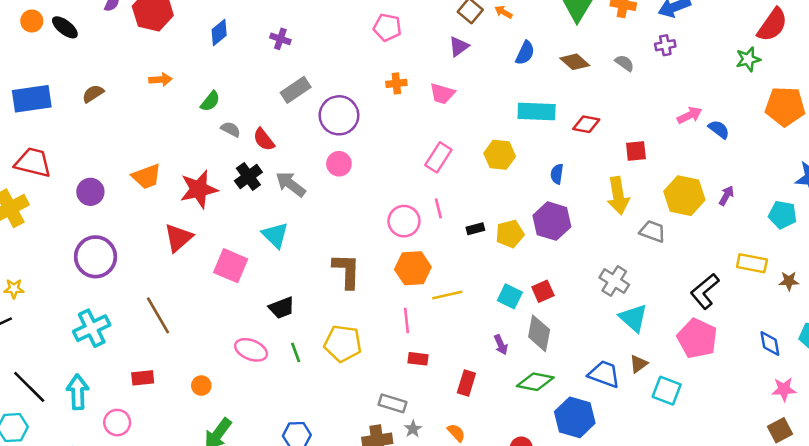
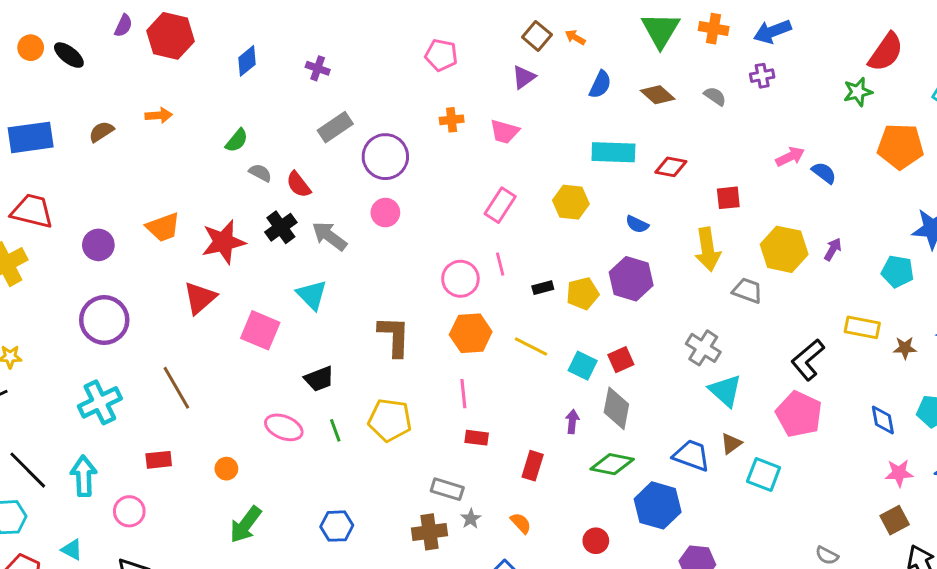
orange arrow: (161, 80) -> (159, 115), moved
blue semicircle: (557, 174) -> (637, 224), turned -72
yellow line: (447, 295) -> (531, 346), moved, turned 40
purple arrow: (501, 345) -> (572, 422), turned -150

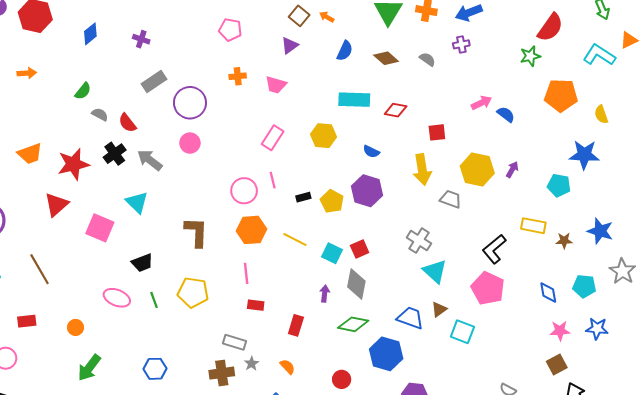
yellow pentagon: (583, 293) -> (332, 201), turned -30

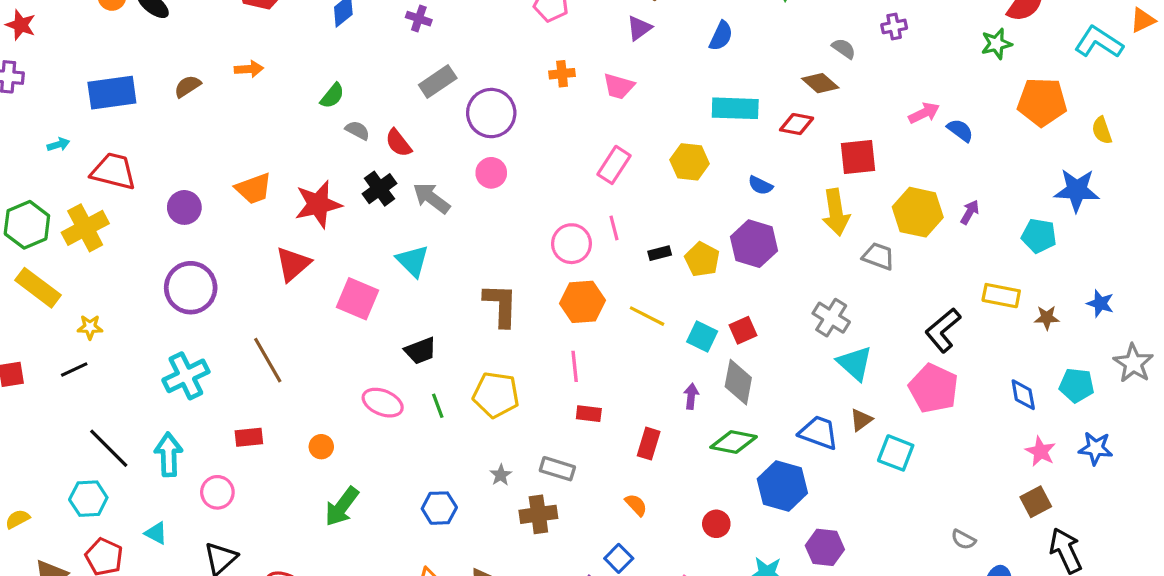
brown diamond: (386, 58) -> (820, 83), moved
red square: (437, 132) -> (858, 157), size x1.4
blue star: (600, 231) -> (1100, 303), size x0.7
pink star: (560, 331) -> (1040, 451), turned 30
gray star: (251, 364) -> (501, 475), moved

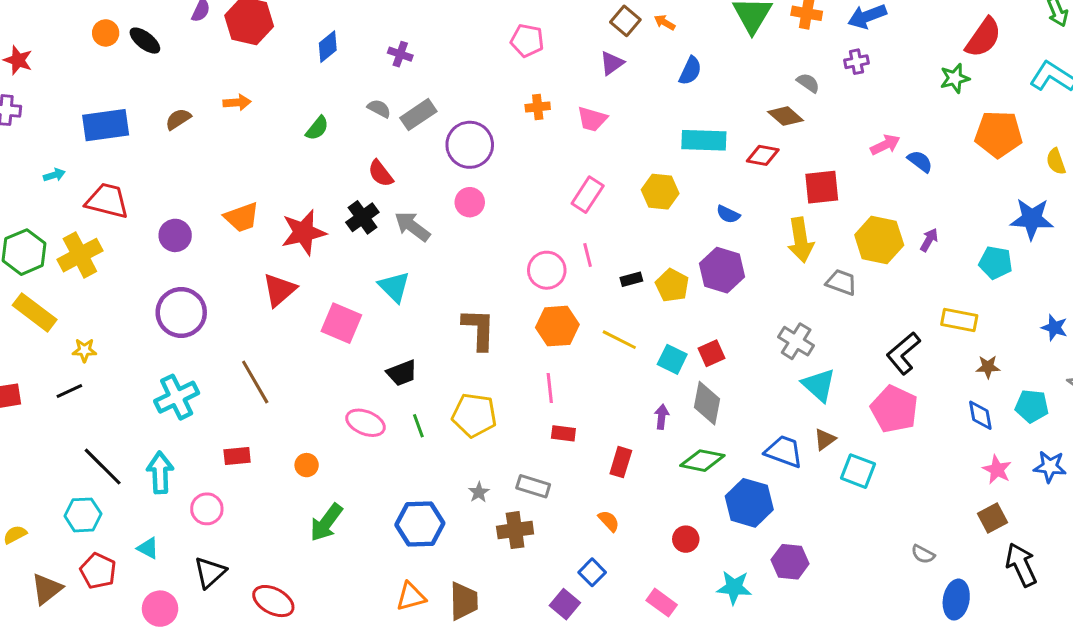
gray semicircle: (357, 130) -> (379, 109), moved
brown star: (1047, 318) -> (988, 367), moved
blue hexagon: (439, 508) -> (420, 524), size x1.4

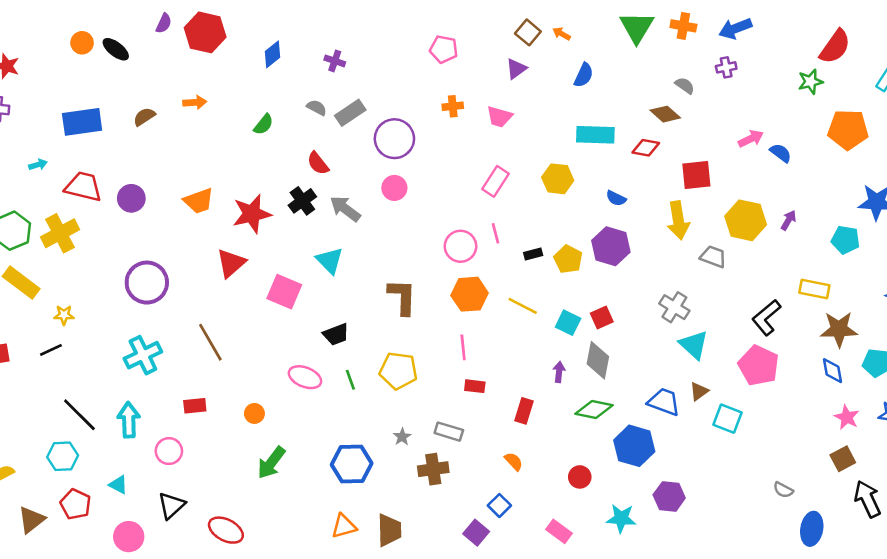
purple circle: (175, 235) -> (131, 198), moved
brown star: (988, 367) -> (839, 329), size x1.8

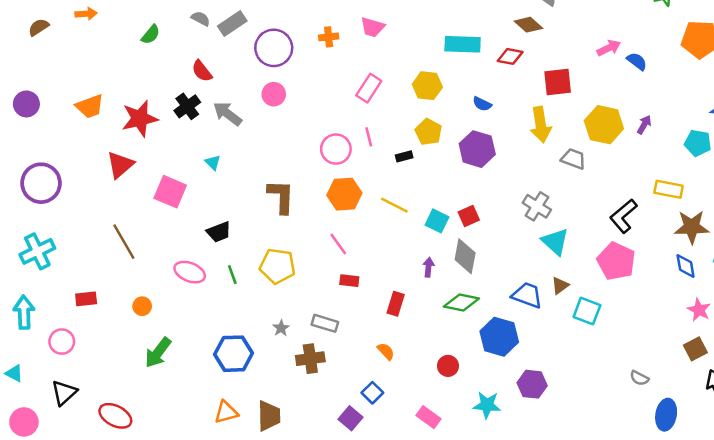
orange cross: (453, 106) -> (329, 37), moved
yellow pentagon: (568, 259) -> (428, 132), moved
cyan triangle: (330, 261) -> (213, 162), size x0.6
brown line: (210, 342) -> (124, 242), moved
pink line: (463, 347) -> (338, 244), turned -30

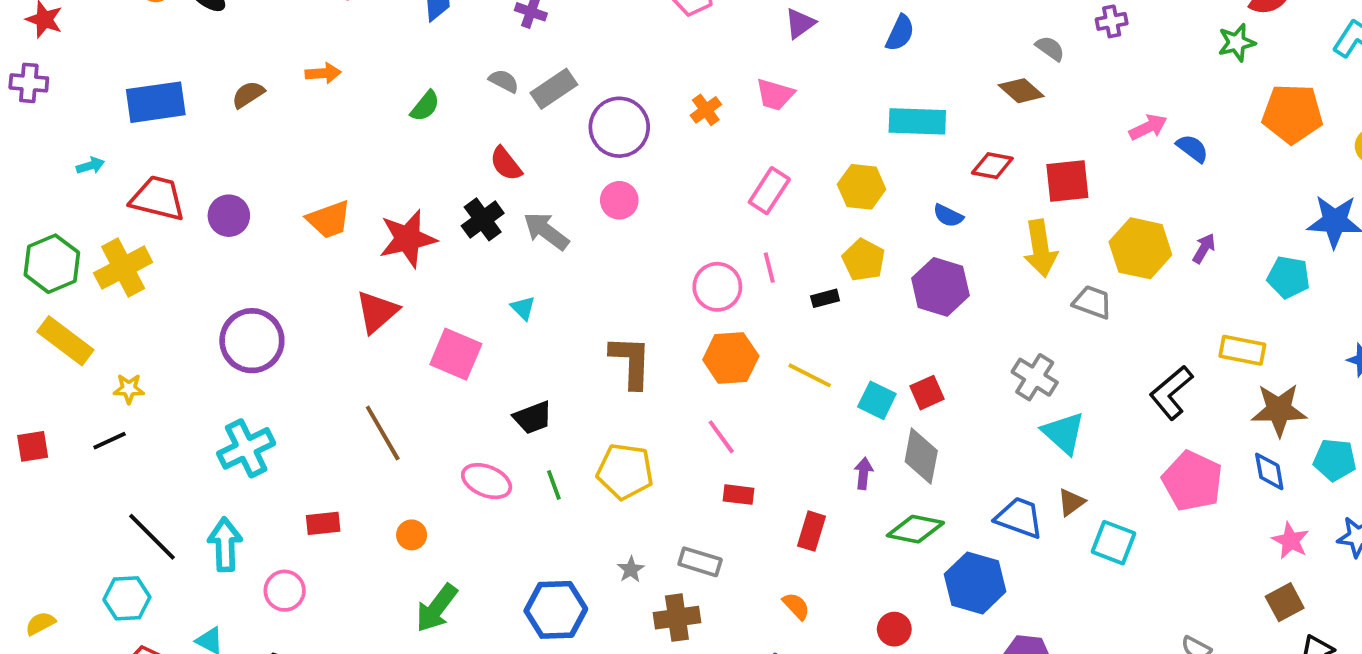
orange cross: (329, 37) -> (706, 110), turned -30
red diamond: (510, 56) -> (992, 166), moved
pink pentagon: (616, 261) -> (1192, 481), moved

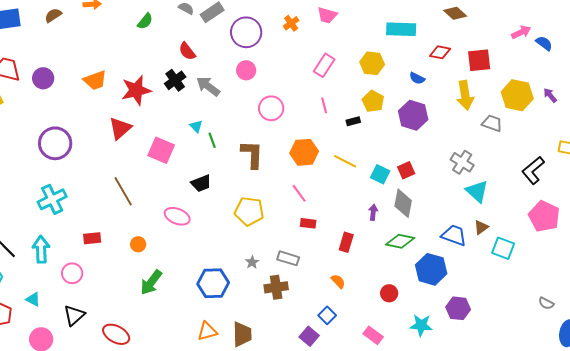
purple arrow: (1204, 248) -> (550, 95), turned -70
pink circle: (717, 287) -> (271, 108), moved
green line: (554, 485) -> (212, 140), moved

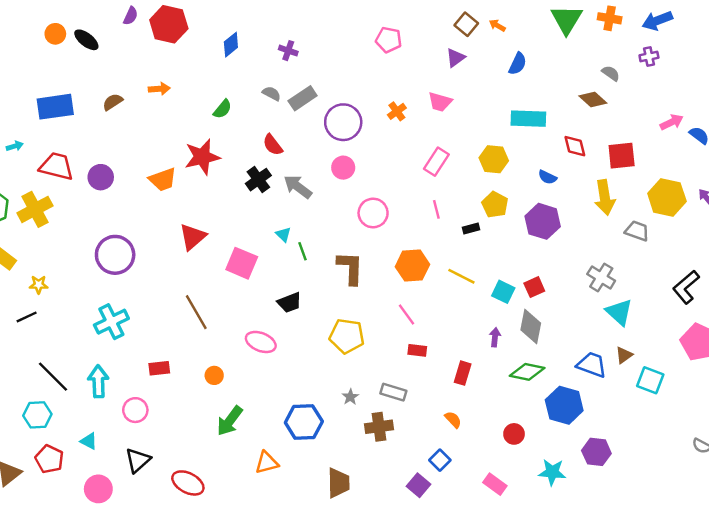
red diamond: (440, 52) -> (575, 146), turned 65
red star: (136, 90) -> (202, 157), moved
orange triangle: (207, 331) -> (267, 463), moved

